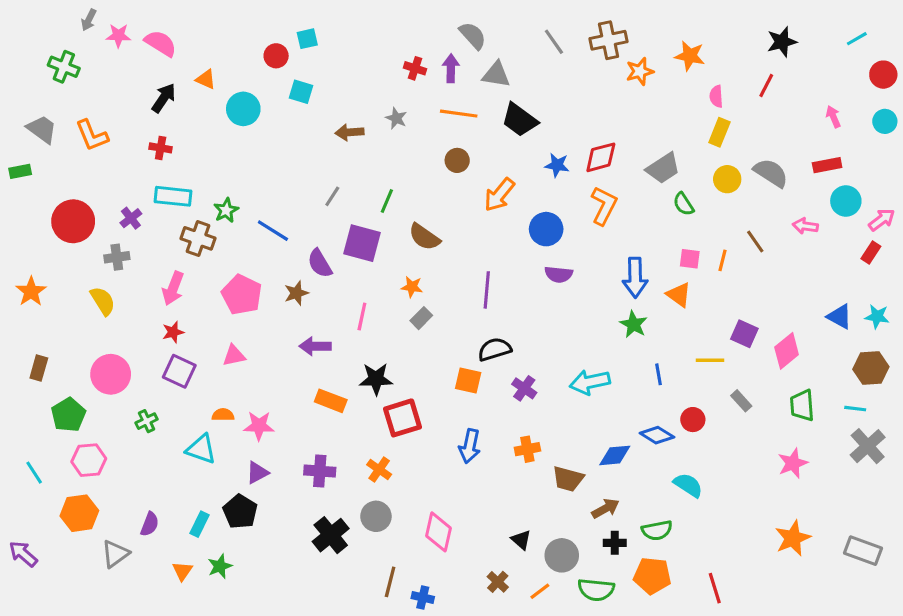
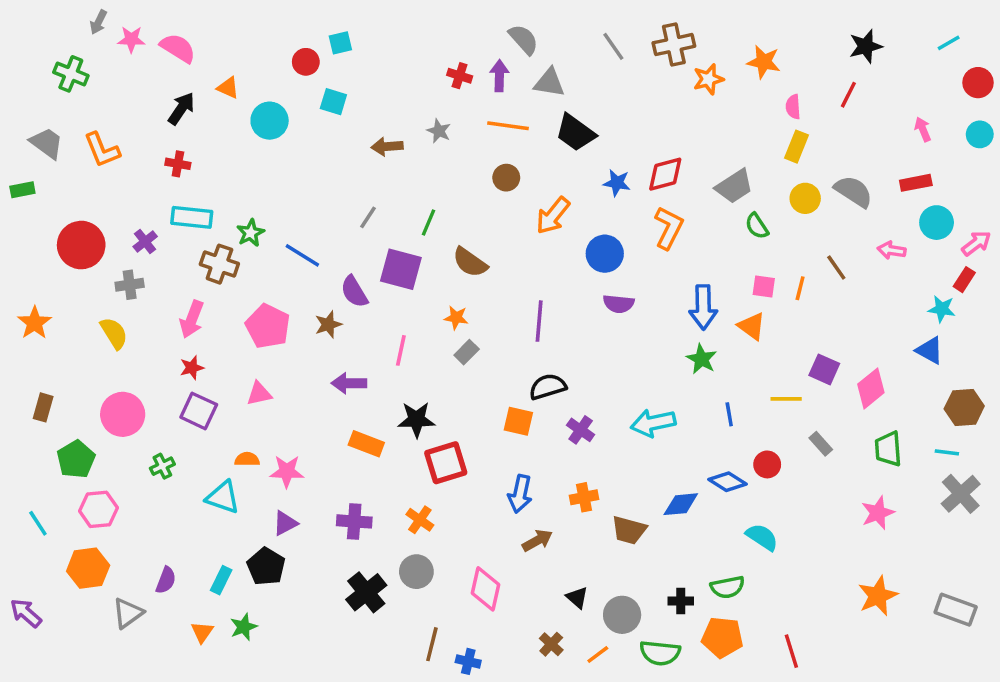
cyan star: (877, 317) -> (942, 309), moved
brown arrow: (605, 509) -> (537, 540), moved

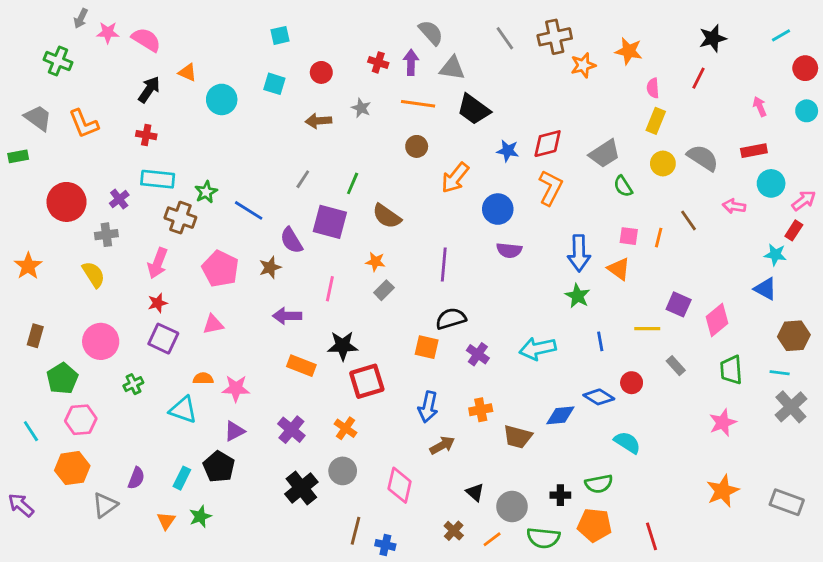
red circle: (306, 62) -> (321, 72), moved
purple cross: (354, 521) -> (291, 430), turned 36

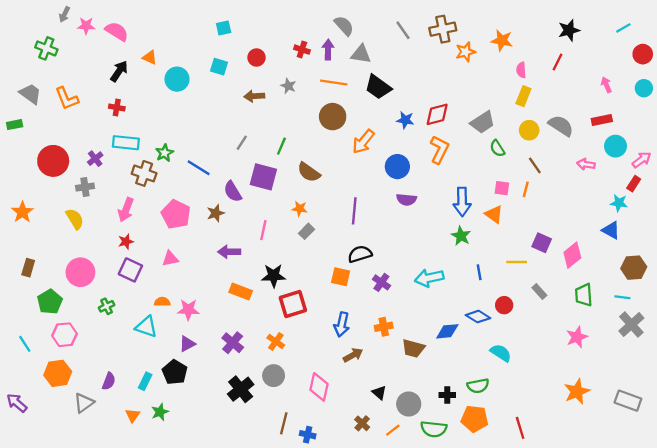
brown circle: (417, 146) -> (333, 117), size x1.5
brown line: (689, 220) -> (535, 165), moved

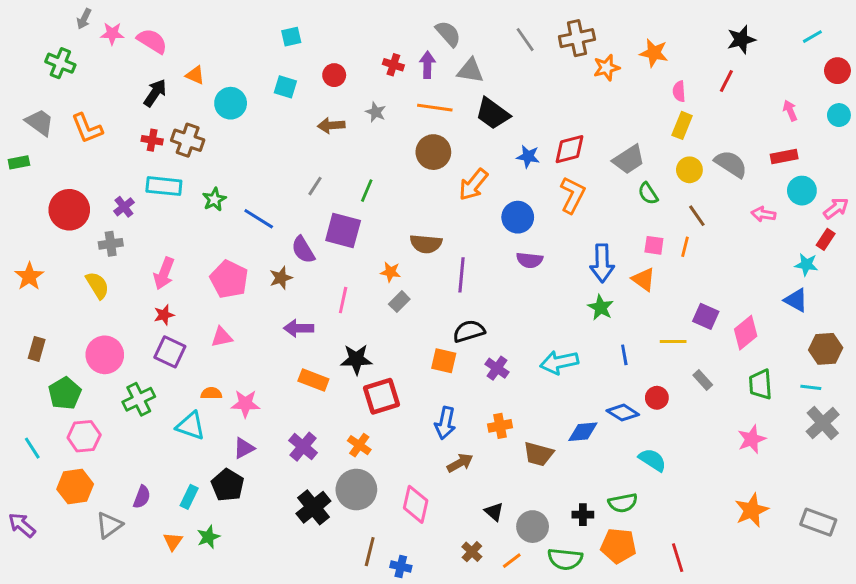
brown semicircle: (309, 172) -> (426, 244), moved, turned -30
brown cross: (144, 173) -> (188, 140), moved
green cross: (107, 306) -> (139, 399), size x1.5
gray circle: (274, 376) -> (356, 490), size x1.4

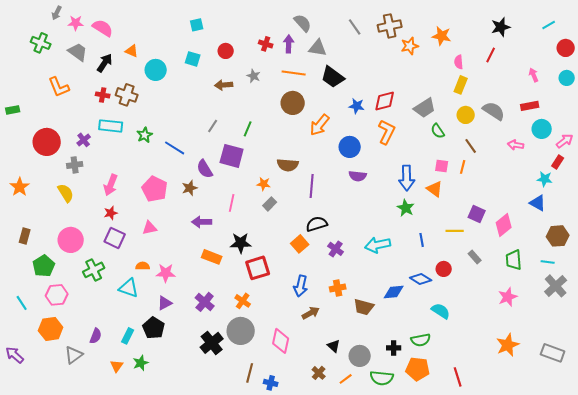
gray trapezoid: (40, 122) -> (78, 52), moved
orange square: (444, 361) -> (300, 244), turned 36

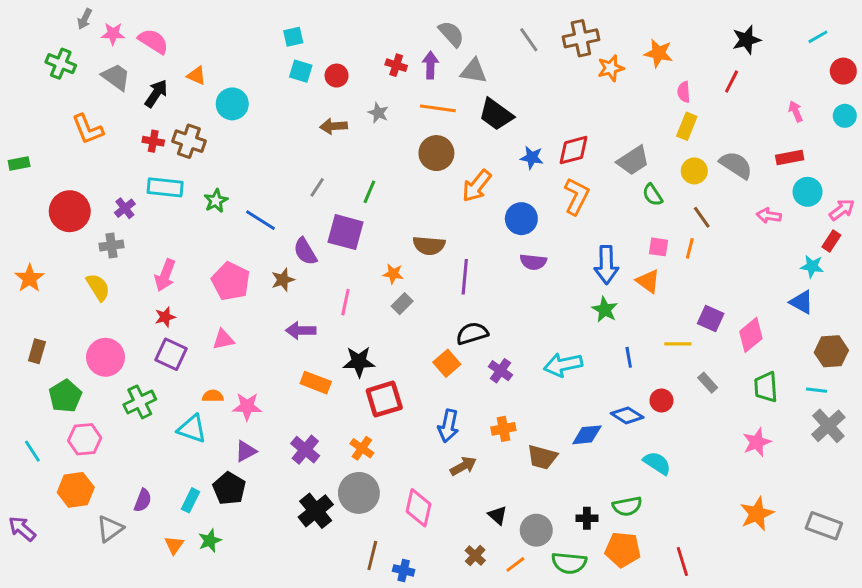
cyan square: (193, 59) -> (301, 71), moved

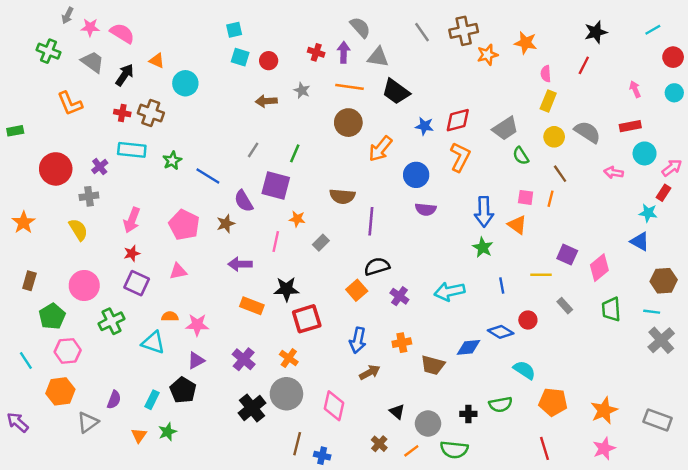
orange star: (393, 274) -> (297, 219), moved
pink star: (757, 442) -> (604, 448), moved
orange pentagon: (623, 550) -> (553, 402), moved

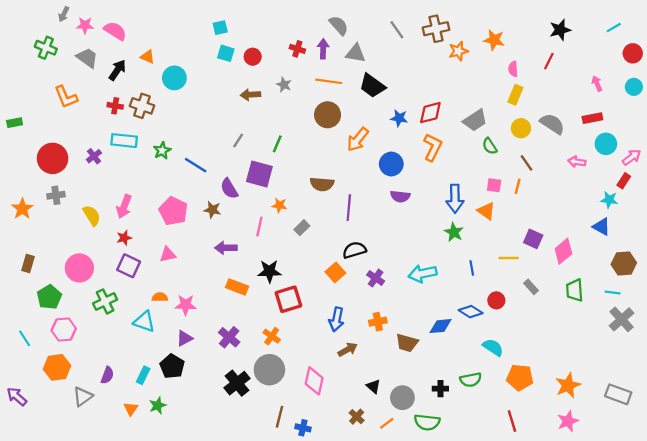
gray cross: (89, 196) -> (56, 195), moved
brown star: (226, 224) -> (212, 210), turned 30
yellow semicircle: (78, 230) -> (92, 215), moved

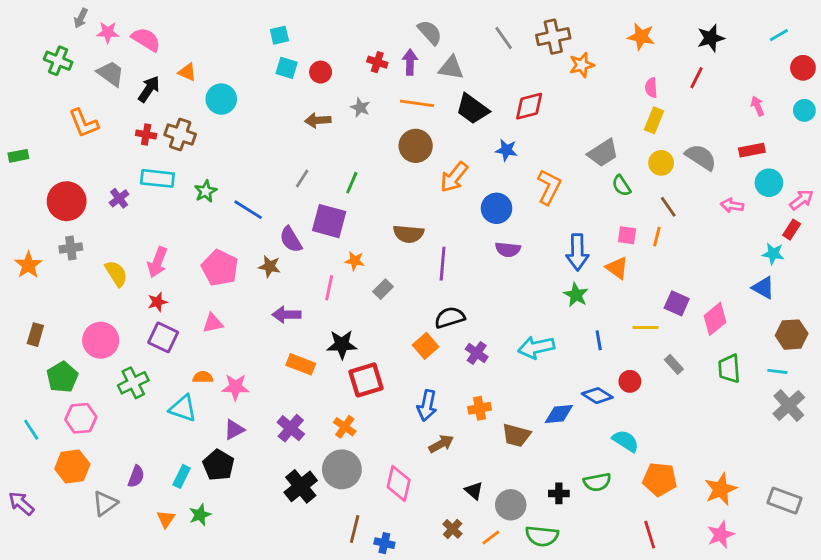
orange star: (494, 40) -> (641, 37), moved
red diamond: (430, 113) -> (529, 106), moved

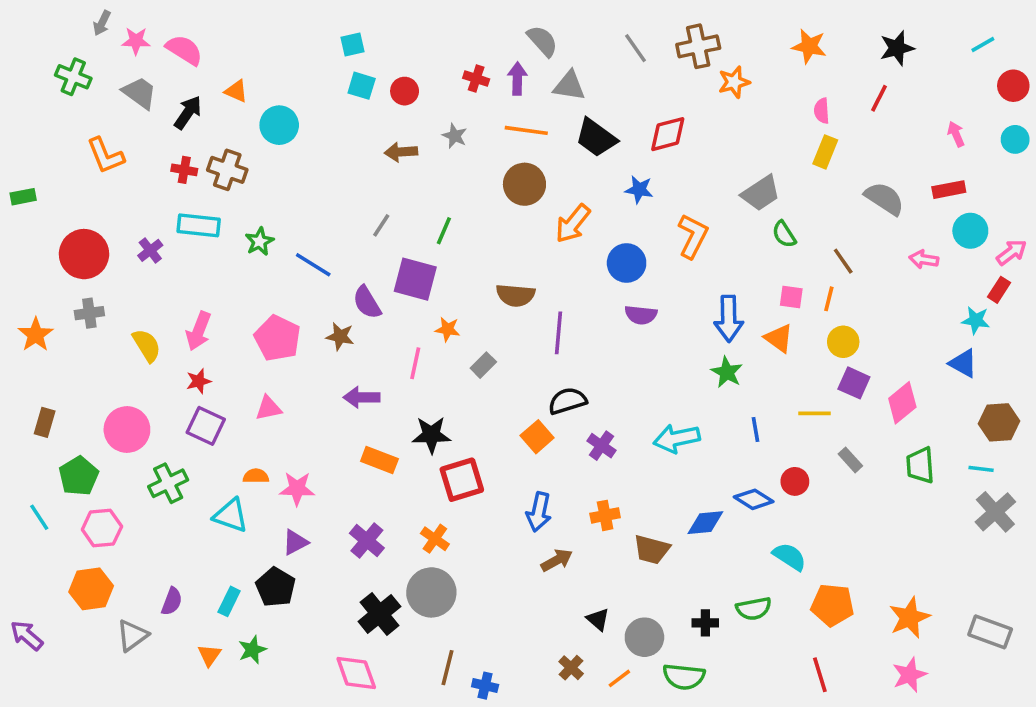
yellow circle: (661, 163) -> (843, 342), moved
cyan line: (31, 430) -> (39, 517), moved
pink diamond: (399, 484) -> (356, 673), moved, turned -32

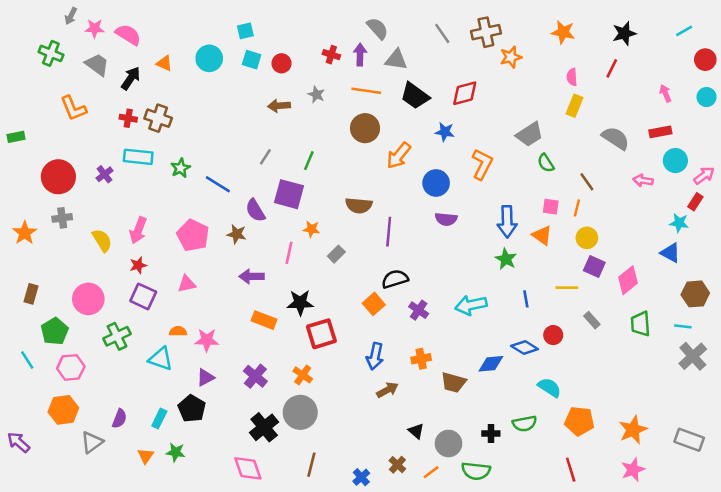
cyan circle: (279, 125) -> (209, 58), moved
green star: (252, 650) -> (176, 452), turned 30
blue cross: (485, 686) -> (361, 477), moved, turned 35

